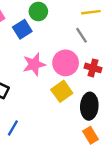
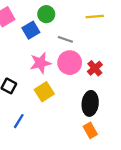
gray line: (82, 35) -> (65, 39), moved, turned -40
red cross: (93, 68) -> (95, 68), turned 32
yellow square: (62, 91) -> (44, 92), moved

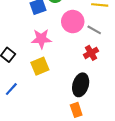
gray line: (65, 39) -> (94, 30), moved
pink circle: (70, 63) -> (73, 22), moved

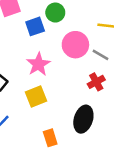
pink star: (41, 39) -> (38, 64), turned -30
orange rectangle: (76, 110) -> (50, 138), moved

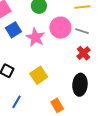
blue square: (35, 26) -> (13, 30), moved
pink star: (38, 64) -> (35, 37), moved

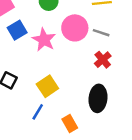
blue line: (16, 102) -> (38, 112), moved

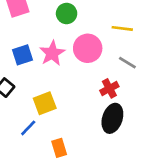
blue square: (17, 30) -> (23, 55), moved
gray line: (101, 33) -> (127, 63), moved
black ellipse: (98, 98) -> (112, 118), moved

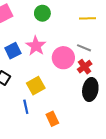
pink circle: (88, 48) -> (63, 58), moved
gray line: (127, 63) -> (84, 48), moved
blue line: (28, 128) -> (26, 107), turned -48

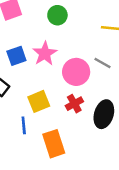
red cross: (85, 67) -> (74, 104), moved
orange rectangle: (52, 119) -> (54, 144), size x1.5

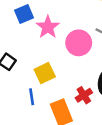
blue square: (16, 56) -> (24, 14), moved
red cross: (74, 104) -> (84, 95), moved

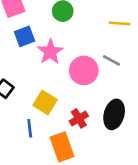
yellow square: (45, 73) -> (45, 103), turned -35
red cross: (84, 95) -> (79, 118), moved

